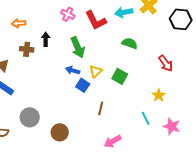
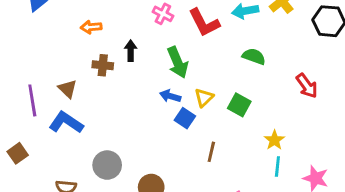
yellow star: (159, 95) -> (274, 140), moved
cyan line: (146, 118) -> (277, 167), turned 32

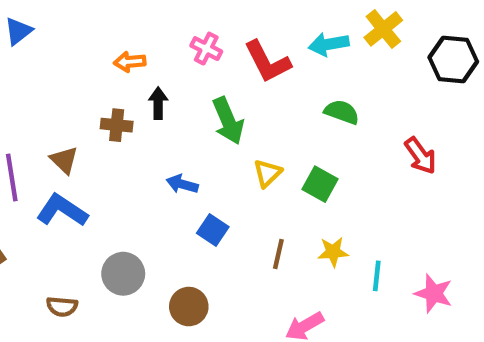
orange arrow: (91, 27) -> (130, 62), moved
blue arrow: (170, 96) -> (182, 184), moved
blue square: (185, 118) -> (213, 230), moved
yellow star: (274, 140) -> (333, 252), moved, turned 30

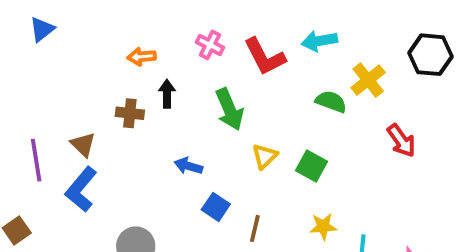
yellow cross: (383, 29) -> (368, 80), moved
blue L-shape: (62, 210) -> (81, 189), turned -84
brown line: (278, 254) -> (255, 228), moved

